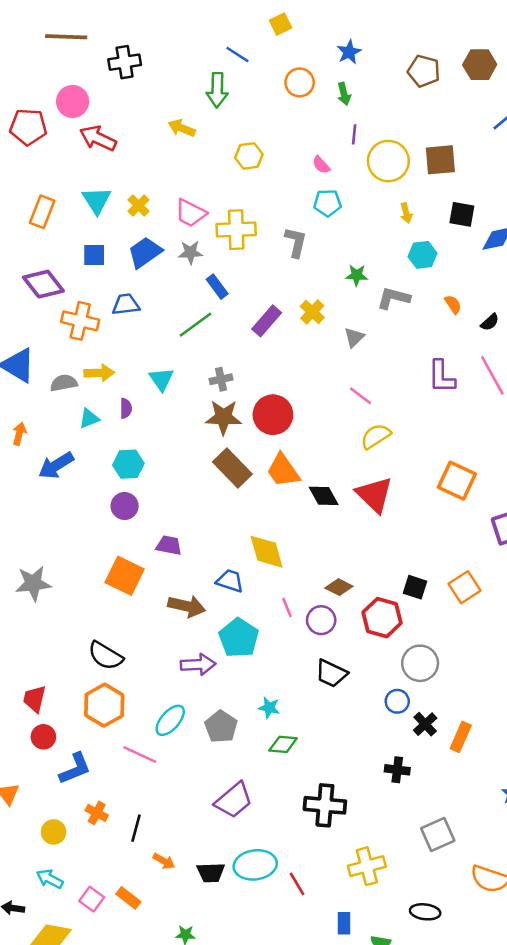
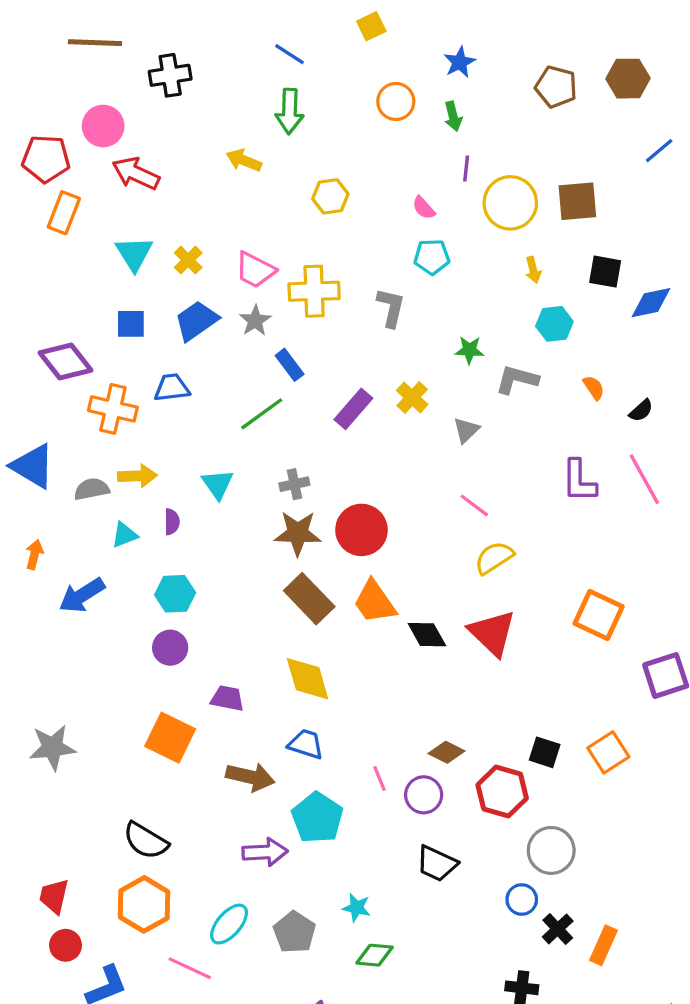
blue line: (237, 55) -> (290, 54), moved
orange rectangle: (42, 212) -> (64, 213), moved
gray star: (191, 252) -> (255, 321), turned -30
yellow diamond: (267, 552) -> (308, 679), moved

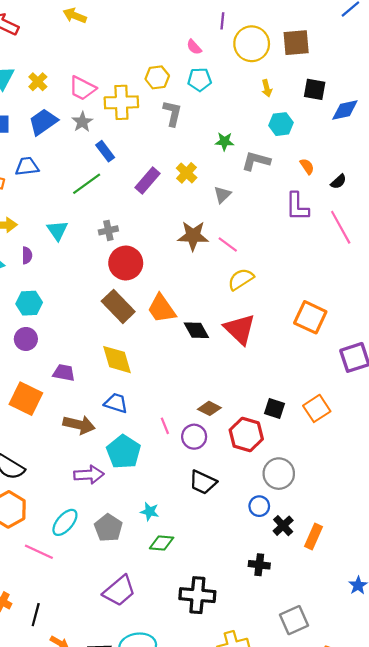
yellow hexagon: (330, 196) -> (157, 77), moved
purple L-shape: (579, 481) -> (297, 207), moved
red circle: (361, 530) -> (126, 263), moved
brown star: (298, 533) -> (193, 236), moved

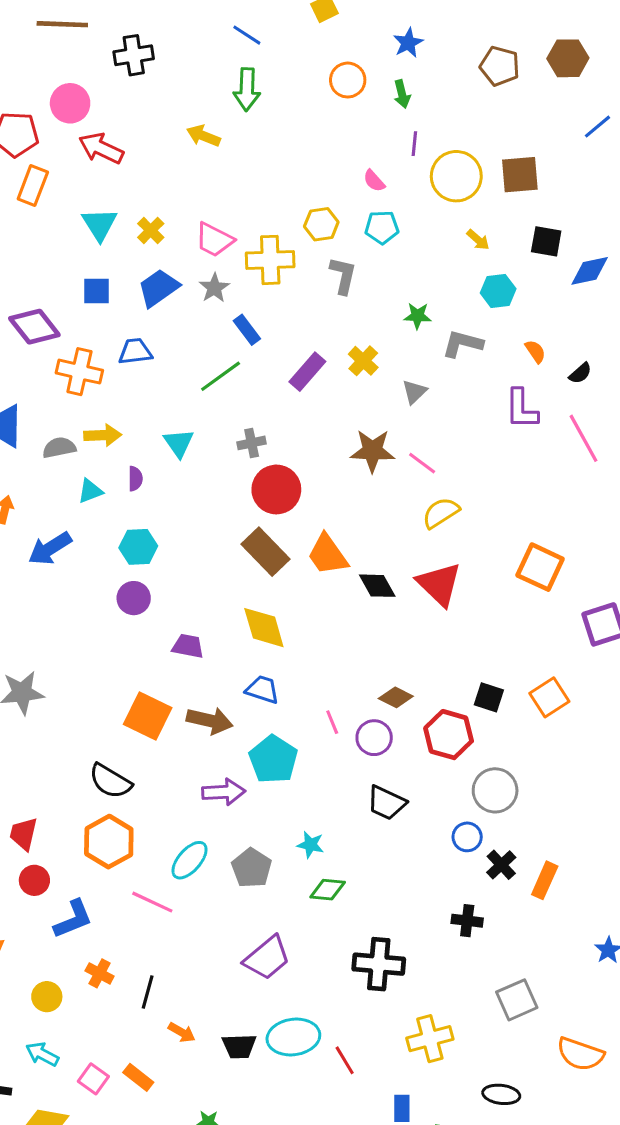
yellow arrow: (267, 88) -> (478, 240), turned -35
orange square: (26, 399) -> (148, 716), moved

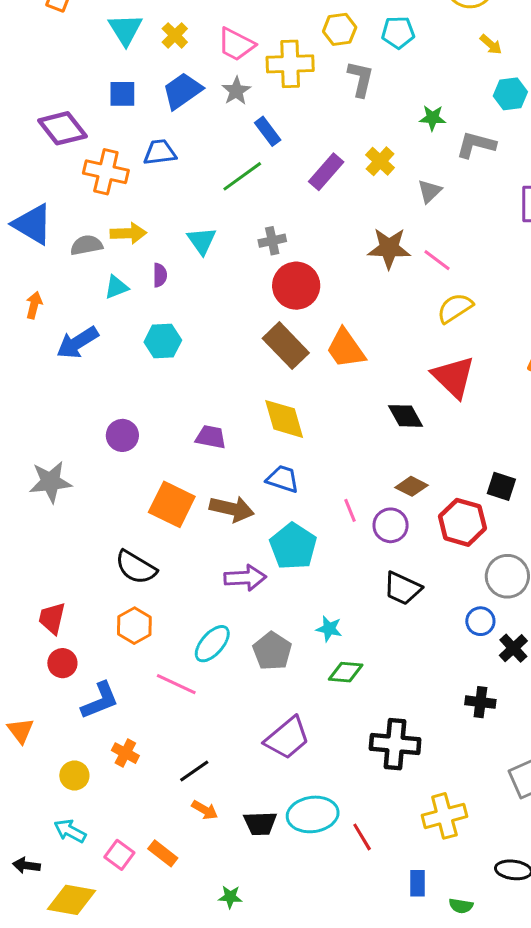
black diamond: (377, 586) -> (406, 416), moved
purple circle: (134, 598) -> (122, 435), moved
orange hexagon: (109, 842) -> (134, 626), size x0.7
black line: (148, 992) -> (194, 771), moved, turned 40

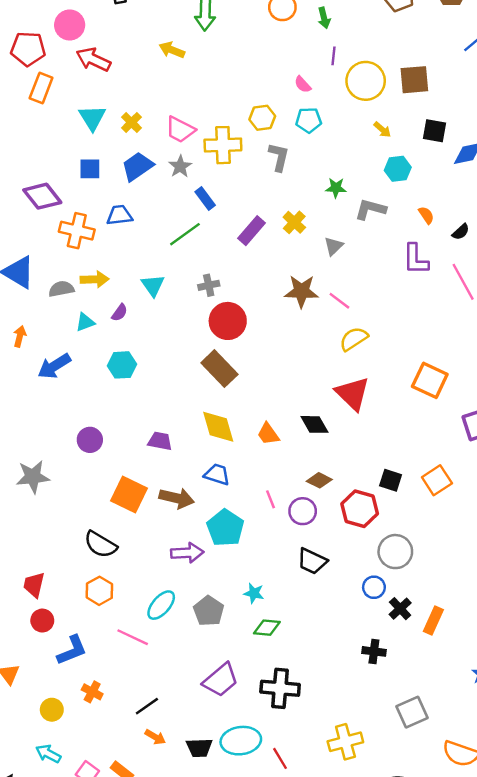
purple semicircle: (160, 275) -> (120, 313), turned 36
orange trapezoid: (346, 349) -> (268, 434), moved, size x0.7
black cross: (395, 744) -> (280, 688), moved

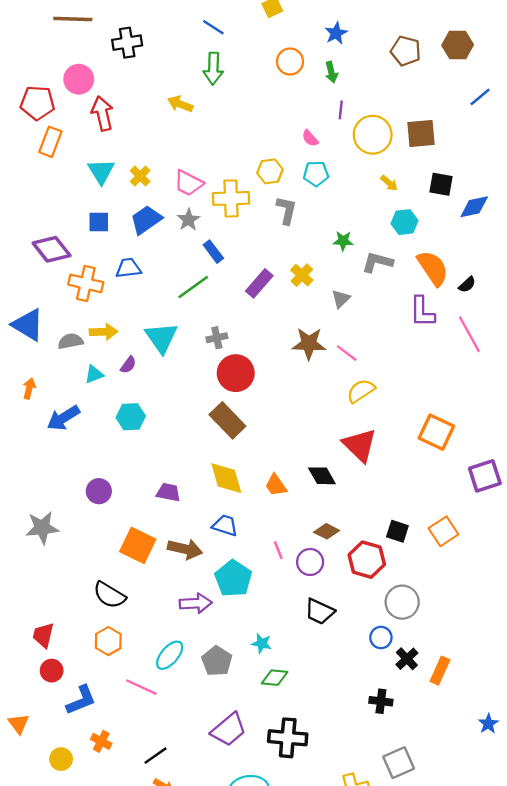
red arrow: (93, 59) -> (102, 113), turned 52
orange semicircle: (426, 215) -> (433, 268), size x2.0
cyan triangle: (153, 285) -> (161, 338), size x1.4
gray square: (412, 712) -> (399, 763), moved

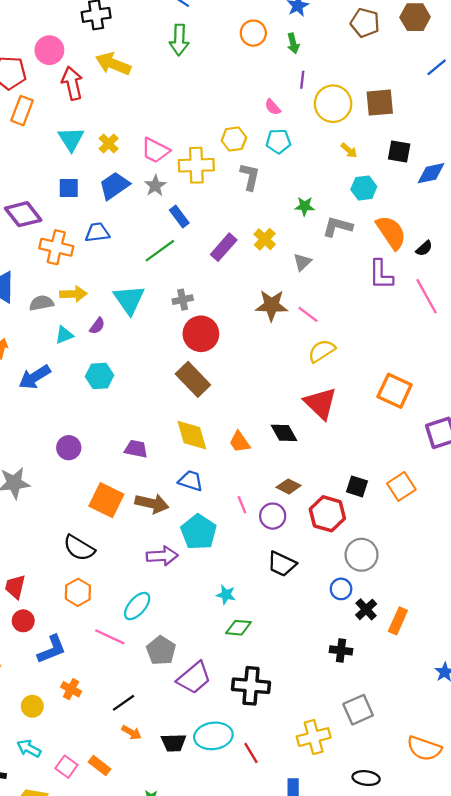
yellow arrow: (180, 104) -> (113, 64), moved, size x1.4
gray pentagon: (217, 661) -> (161, 650), moved

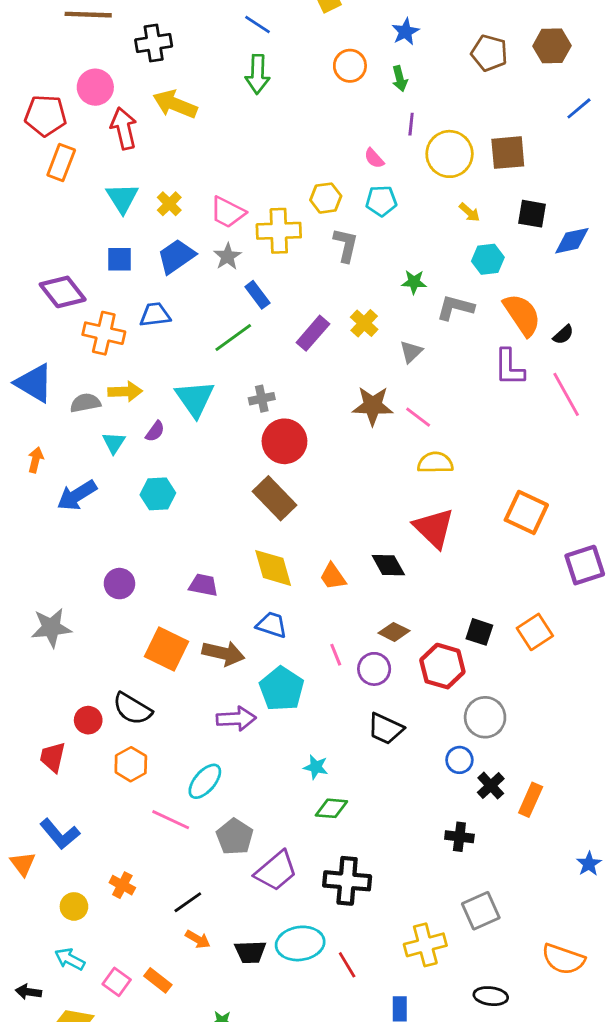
cyan triangle: (64, 335) -> (114, 443), turned -36
yellow semicircle: (322, 351) -> (435, 463), turned 32
red circle: (23, 621) -> (88, 720), moved
blue L-shape: (52, 649) -> (60, 834), moved, turned 72

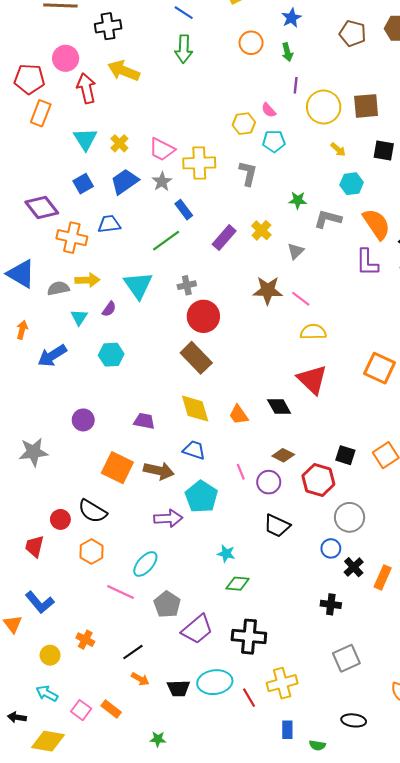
yellow hexagon: (326, 198) -> (244, 124), moved
blue square: (119, 259) -> (83, 184), turned -30
yellow cross: (425, 945) -> (282, 683), moved

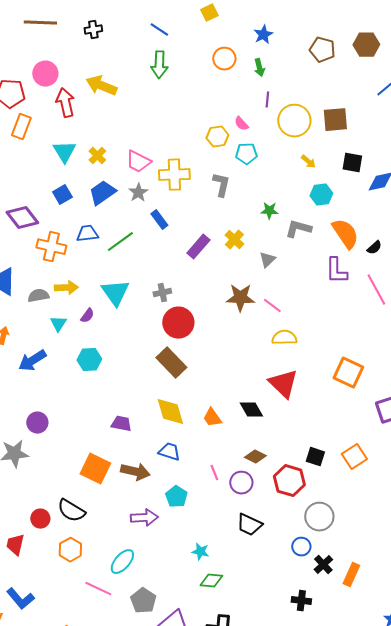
black cross: (108, 26) -> (93, 30), moved, size x0.7
green line: (166, 241) -> (120, 242), moved
purple circle: (83, 420) -> (37, 423), moved
cyan pentagon: (201, 497) -> (176, 497), size x0.7

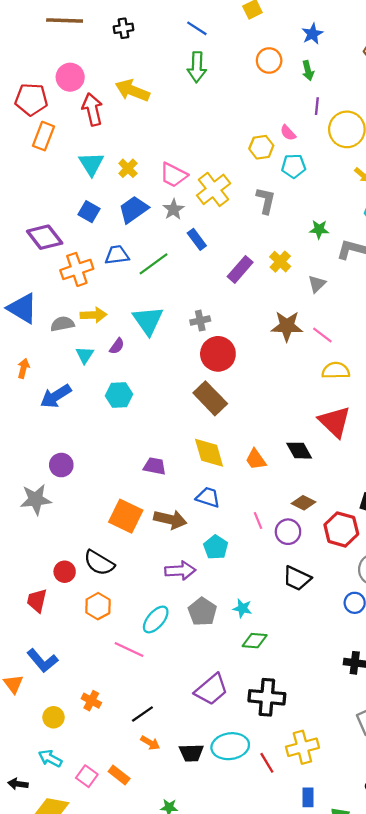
yellow cross: (174, 175) -> (214, 189), turned -36
blue square: (62, 195) -> (89, 212), turned -30
orange cross: (51, 247) -> (77, 269), turned -32
gray pentagon: (143, 601) -> (202, 612), moved

